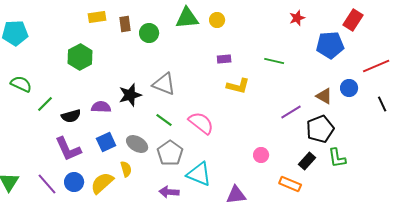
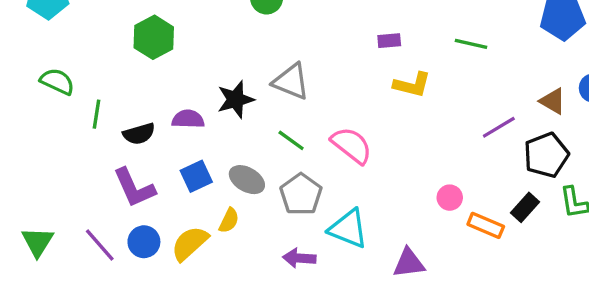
green line: (45, 104) -> (96, 114), turned -36
yellow semicircle: (126, 169) -> (229, 220), turned 42
orange rectangle: (290, 184) -> (486, 225), moved

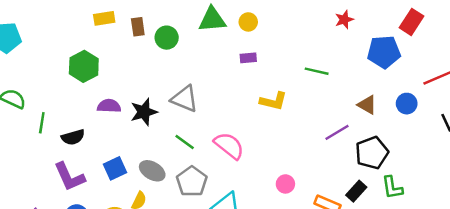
purple rectangle: (389, 41) -> (248, 58), moved
brown triangle: (553, 101) -> (367, 105), moved
purple semicircle: (188, 119) -> (109, 106), moved
pink circle: (450, 198) -> (285, 184), moved

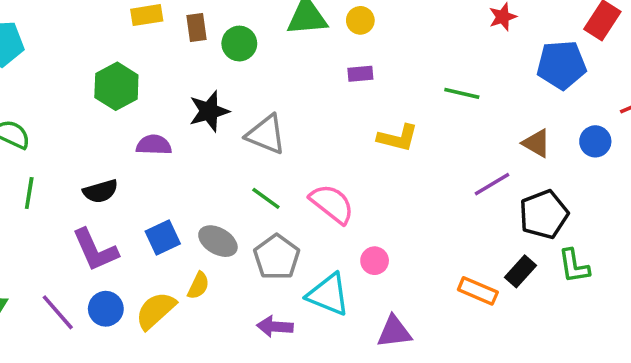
black star: (144, 112) -> (209, 111), moved
green line: (42, 123) -> (29, 193), moved
pink circle: (285, 184) -> (375, 261), moved

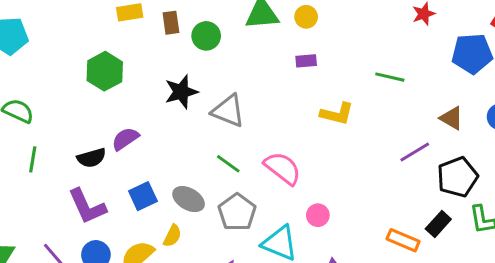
purple semicircle: (154, 145) -> (125, 139), moved, turned -36

